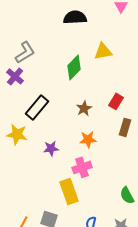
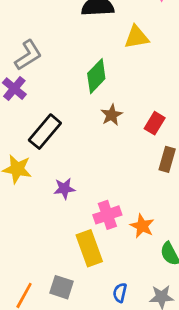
yellow triangle: (103, 51) -> (137, 37), moved
brown star: (84, 108) -> (112, 115), moved
orange star: (88, 139) -> (142, 226), moved, turned 30

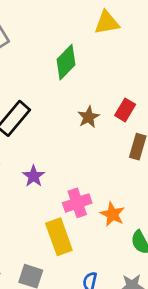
brown star: (112, 115) -> (88, 117), moved
purple star: (64, 189) -> (34, 176), turned -30

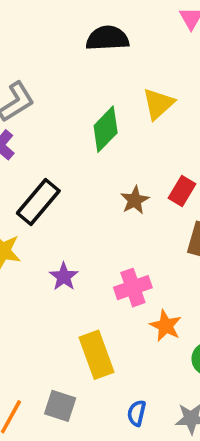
yellow triangle: (107, 23) -> (158, 104), moved, turned -32
pink cross: (77, 203) -> (133, 288), moved

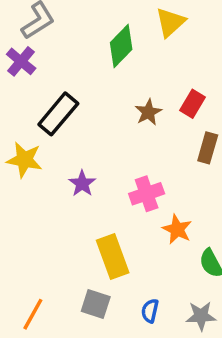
gray square: (60, 406) -> (96, 304), moved

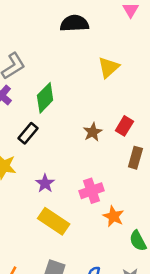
green diamond: (121, 46) -> (45, 98), moved
black rectangle: (58, 114) -> (28, 133), size x0.7
yellow rectangle: (113, 256) -> (54, 221), moved, turned -36

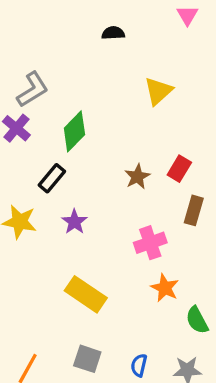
black semicircle: (74, 23) -> (113, 33), size x0.6
purple star: (45, 183) -> (74, 222), moved
pink cross: (91, 191) -> (150, 243), moved

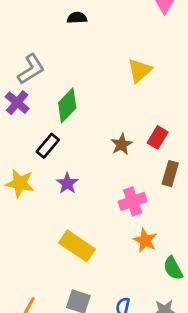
black semicircle: (113, 33) -> (77, 18), moved

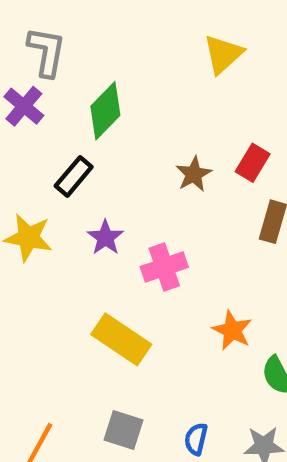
gray L-shape: (31, 69) -> (47, 52), turned -48
pink cross: (133, 201) -> (164, 267), moved

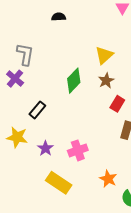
green diamond: (105, 111) -> (74, 81), moved
brown star: (194, 174) -> (106, 81), moved
purple star: (105, 238) -> (45, 148), moved

